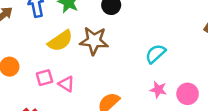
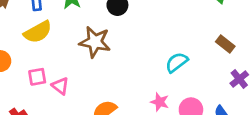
yellow semicircle: (60, 41) -> (38, 32), moved
cyan semicircle: (155, 54) -> (177, 62), moved

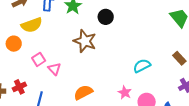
yellow semicircle: (38, 32) -> (32, 25), moved
pink square: (37, 77) -> (39, 59), turned -32

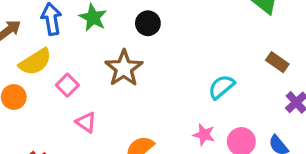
brown star: (85, 41) -> (124, 68), turned 30
pink square: (39, 59) -> (67, 85), moved

